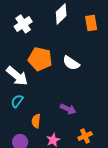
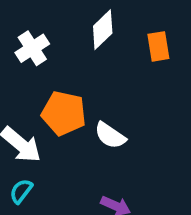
white semicircle: (71, 63) -> (110, 135), moved

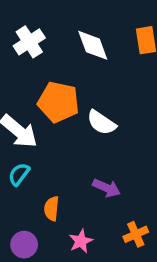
white diamond: (103, 30) -> (93, 45), moved, turned -66

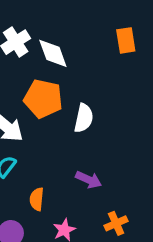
white diamond: (93, 45) -> (53, 53), moved
white semicircle: (101, 123) -> (84, 118), turned -112

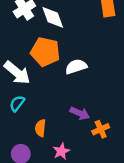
white semicircle: (84, 118) -> (76, 67), turned -120
orange cross: (116, 223) -> (101, 129), moved

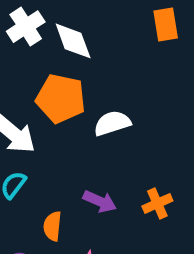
purple arrow: (80, 113) -> (100, 201), moved
orange cross: (101, 129) -> (157, 203), moved

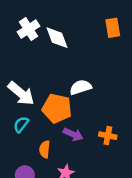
orange pentagon: (61, 99) -> (57, 108), moved
orange cross: (157, 203) -> (108, 136), turned 35

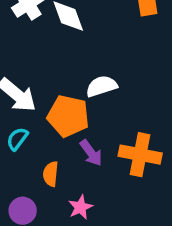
purple arrow: (73, 134) -> (91, 153), turned 30
orange cross: (108, 136) -> (140, 155), size x1.6

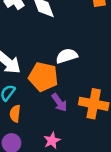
orange semicircle: (51, 174) -> (15, 114), moved

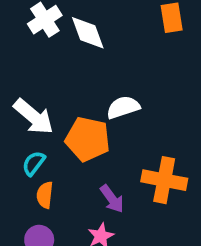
purple arrow: (59, 103) -> (112, 199), moved

